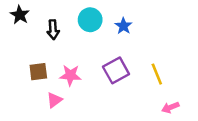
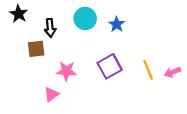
brown square: (38, 72) -> (36, 49), moved
pink arrow: (170, 107) -> (173, 72), moved

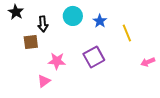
yellow line: (148, 70) -> (127, 33), moved

